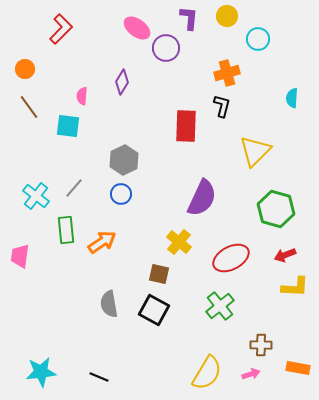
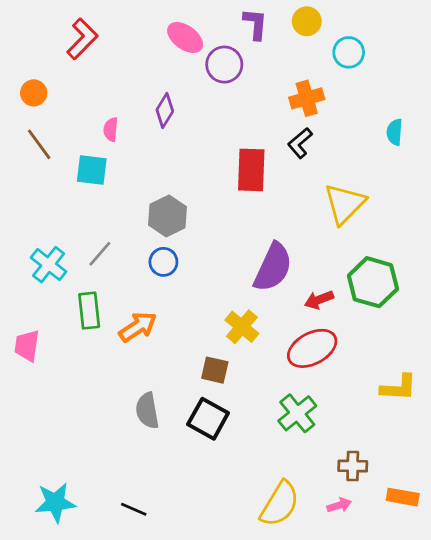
black L-shape: (222, 106) -> (300, 143), turned -145
red arrow: (285, 255) -> (319, 300), moved

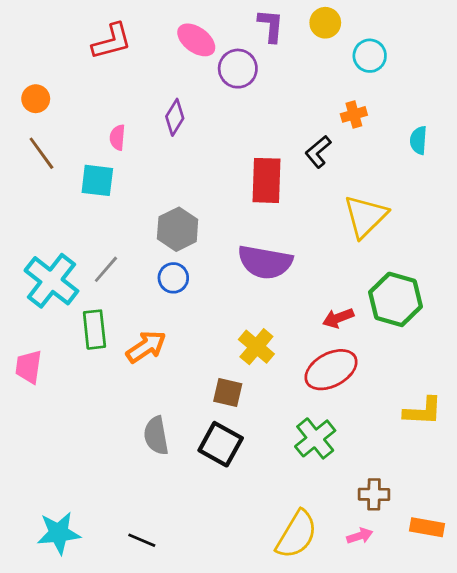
red L-shape: (82, 39) -> (112, 41), moved, turned 30
orange cross: (307, 98) -> (354, 114), moved, size x0.7
cyan cross: (49, 265) -> (51, 281), size x1.4
purple semicircle: (273, 267) -> (265, 262), moved, turned 75

